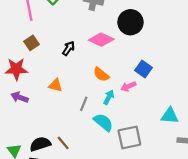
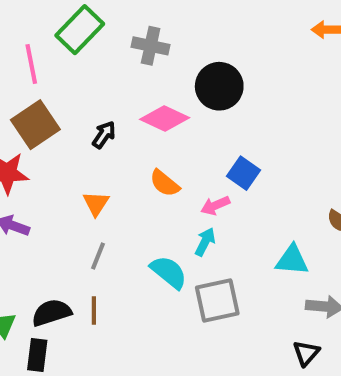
brown square: (32, 43) -> (35, 125), size x1.6
orange triangle: (55, 85) -> (96, 203), moved, turned 48
cyan arrow: (109, 97) -> (205, 242), moved
gray line: (84, 104) -> (98, 256), moved
brown line: (63, 143) -> (94, 311), turned 40

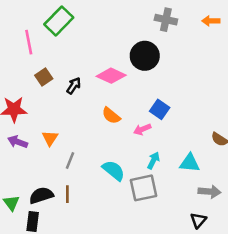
gray cross: (151, 46) -> (166, 20), moved
brown square: (35, 125) -> (44, 77), moved, size x0.6
orange triangle: (96, 203) -> (50, 138), moved
cyan arrow: (205, 242) -> (153, 160), moved

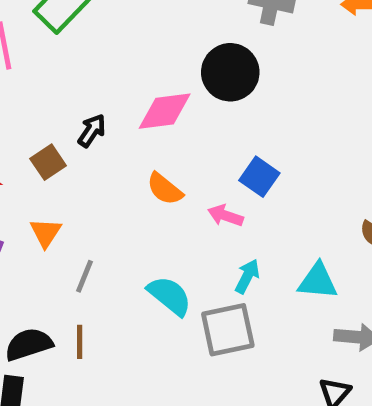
pink diamond: (111, 76) -> (165, 111), turned -32
brown square: (44, 77) -> (48, 162), moved
pink arrow: (142, 129) -> (225, 216), turned 42

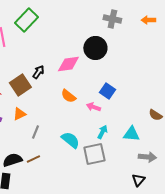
brown square: (48, 162) -> (20, 85), size x1.5
orange triangle: (46, 233) -> (19, 114), turned 32
brown line: (80, 342) -> (33, 159), turned 64

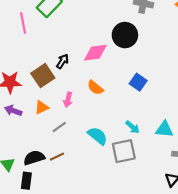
pink arrow: (93, 107) -> (68, 100), moved, turned -96
gray line: (35, 132) -> (59, 127), turned 32
cyan arrow: (102, 132) -> (133, 127), turned 104

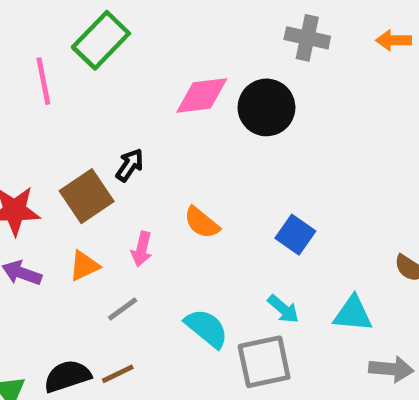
pink diamond: (95, 53) -> (202, 95), moved
blue square: (138, 82) -> (295, 235), moved

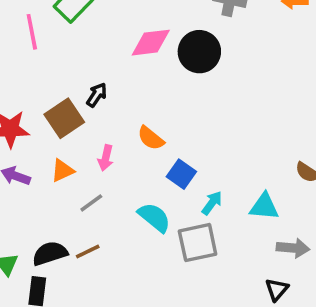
blue square: (295, 235) -> (181, 174), moved
cyan arrow: (283, 309) -> (212, 203), turned -95

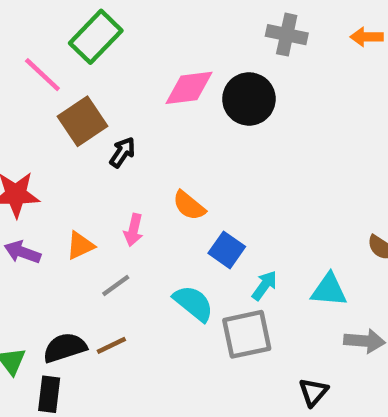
pink line: (32, 32) -> (42, 75), turned -36
brown square: (64, 118) -> (82, 121), moved
black triangle: (277, 289) -> (313, 392), moved

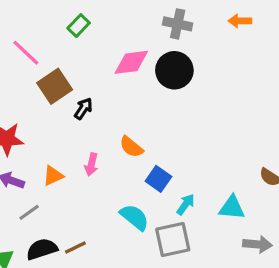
gray cross: (287, 35) -> (178, 24), moved
green rectangle: (96, 37) -> (79, 26), moved, size x0.6
orange arrow: (367, 37) -> (240, 21), moved
gray line: (116, 285) -> (29, 212), moved

